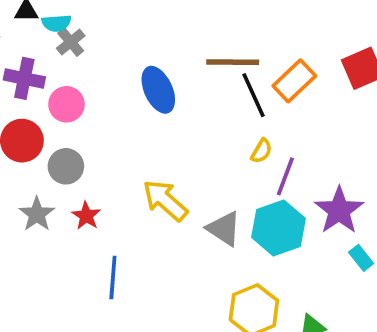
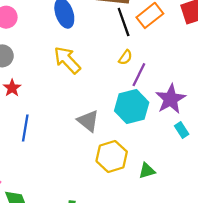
yellow arrow: (165, 200) -> (67, 60), moved
gray triangle: (224, 229) -> (88, 121), moved

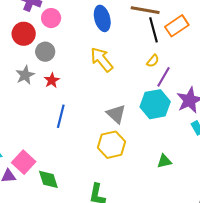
yellow hexagon: (112, 156) -> (111, 145), moved

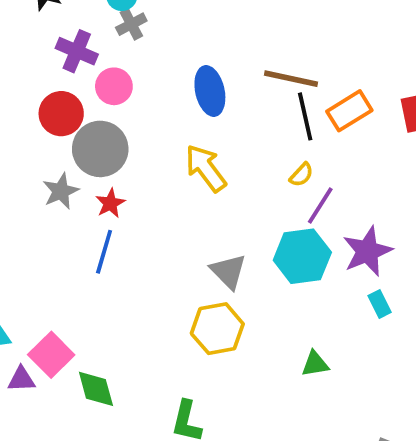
gray circle: (45, 52) -> (100, 149), size x1.5
blue line: (61, 116) -> (104, 252), moved

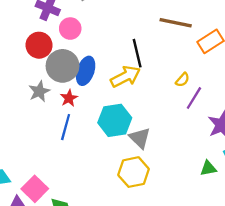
blue ellipse: (210, 91) -> (86, 71), moved, turned 32
black line: (305, 116) -> (137, 53), moved
yellow arrow: (206, 168) -> (125, 77), turned 100
cyan hexagon: (302, 256) -> (115, 120), moved
green triangle: (315, 364) -> (208, 168), moved

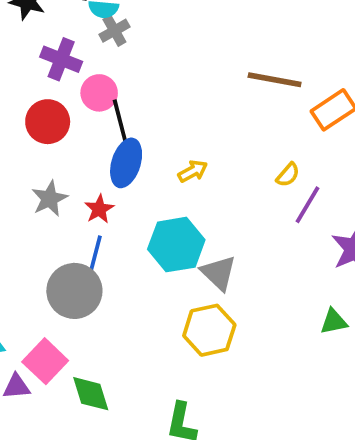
black line: (137, 53) -> (121, 123), moved
gray circle: (62, 66) -> (74, 291), moved
yellow arrow: (125, 77) -> (193, 171), size x0.6

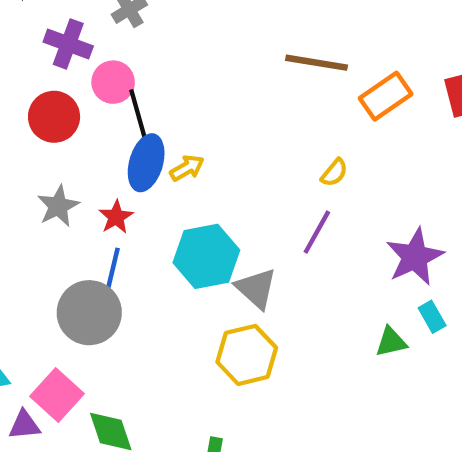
yellow arrow: (193, 171) -> (187, 168), moved
purple line: (308, 205) -> (317, 232), moved

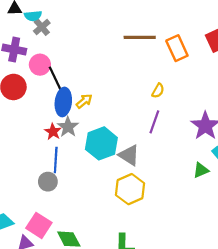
orange rectangle: (386, 96) -> (177, 48), turned -70
gray star: (58, 206) -> (68, 127), moved
gray circle: (89, 313) -> (48, 182), size x0.6

